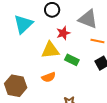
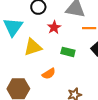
yellow triangle: (50, 50) -> (33, 47), moved

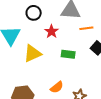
orange semicircle: (49, 74) -> (57, 87), moved

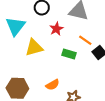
orange line: (86, 28) -> (85, 40), moved, turned 32

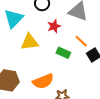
orange semicircle: (53, 85) -> (43, 81), size x1.5

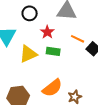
green rectangle: (63, 53) -> (53, 51), moved

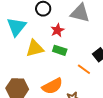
orange line: (78, 39) -> (84, 69), moved

